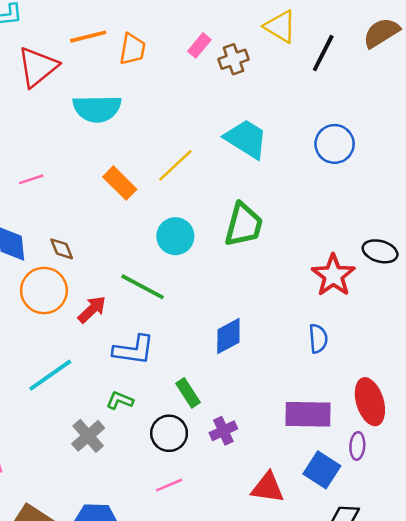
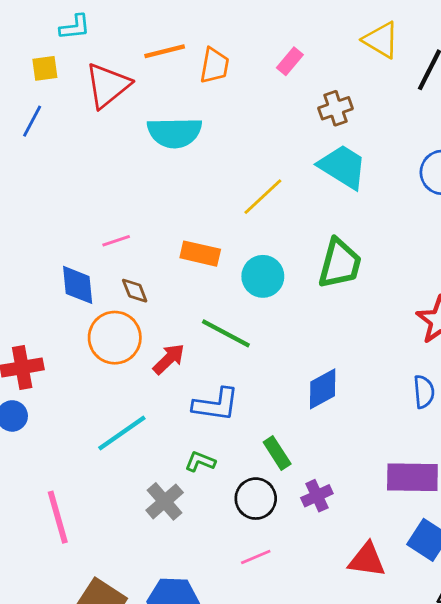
brown cross: (233, 59) -> (335, 108), moved
pink line: (31, 179) -> (116, 241), moved
orange rectangle: (120, 183) -> (200, 254), moved, turned -32

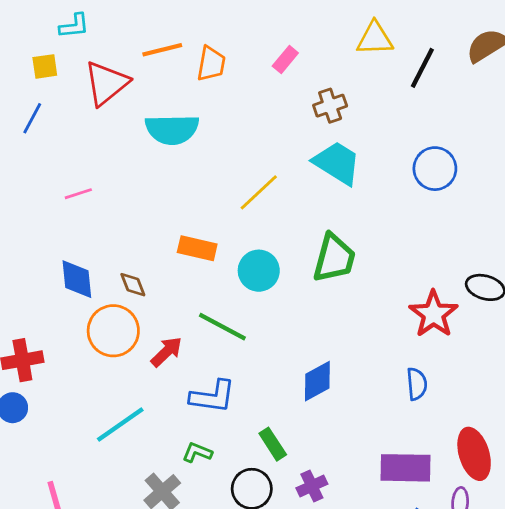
yellow triangle: (381, 40) -> (375, 39), turned -33
pink line: (116, 241) -> (78, 194), moved

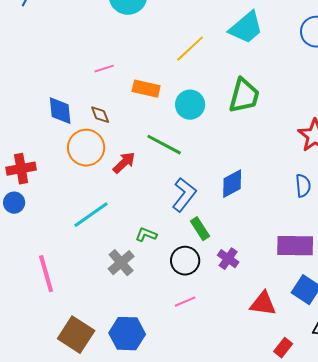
cyan trapezoid: (337, 163) -> (246, 28), turned 108
pink line: (78, 194) -> (104, 69), moved
blue L-shape: (213, 397) -> (184, 195), moved, turned -60
purple cross: (312, 486) -> (228, 259), turned -30

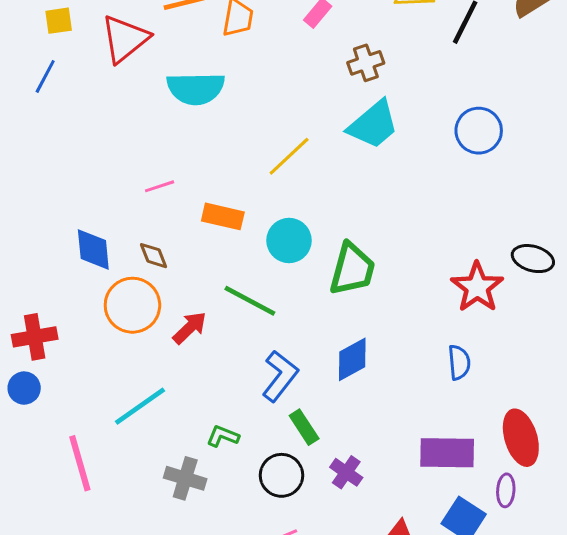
green trapezoid: (244, 96) -> (352, 269), moved
gray cross: (121, 263) -> (185, 478), turned -32
pink line: (46, 274) -> (80, 463), moved

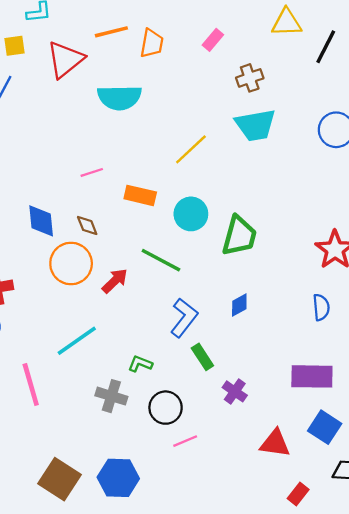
cyan trapezoid: (373, 125) -> (255, 125), turned 30
blue diamond: (352, 359) -> (239, 305), size x0.7
black circle: (281, 475) -> (166, 408), moved

